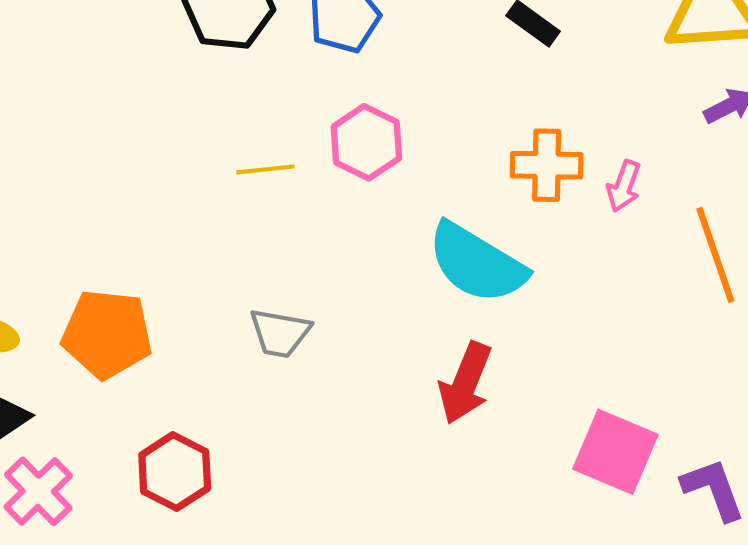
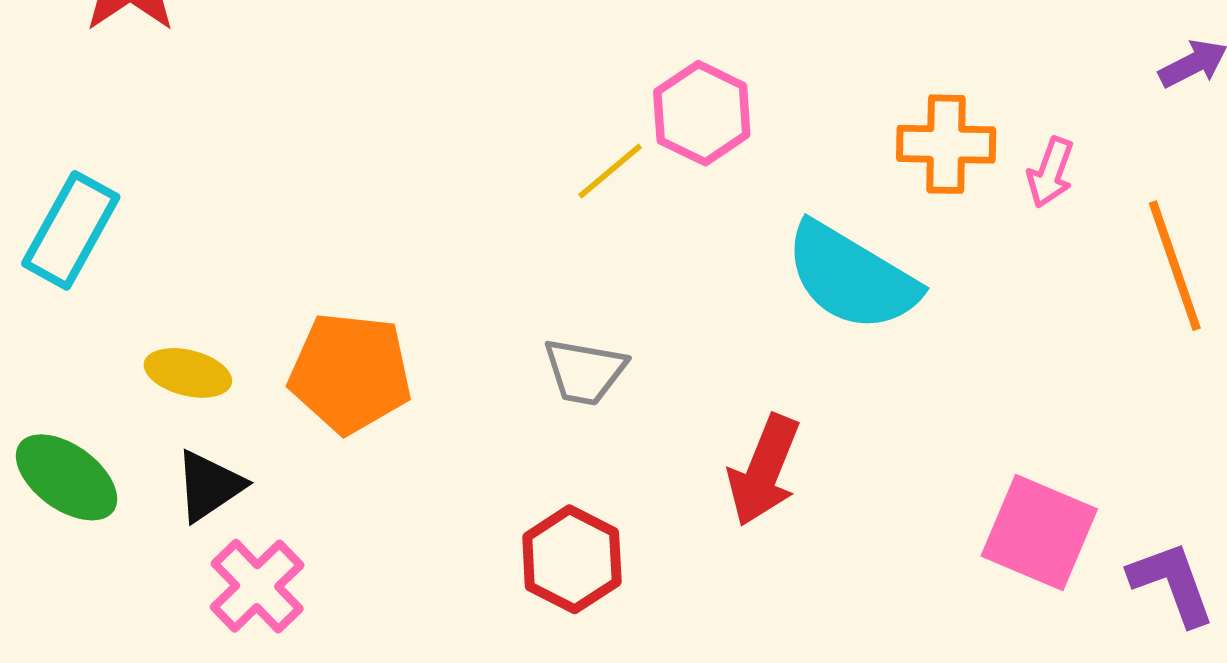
yellow line: (265, 169) -> (610, 171), moved, turned -34
red arrow: (465, 383) -> (764, 470), moved
red hexagon: (175, 472) -> (572, 559), moved

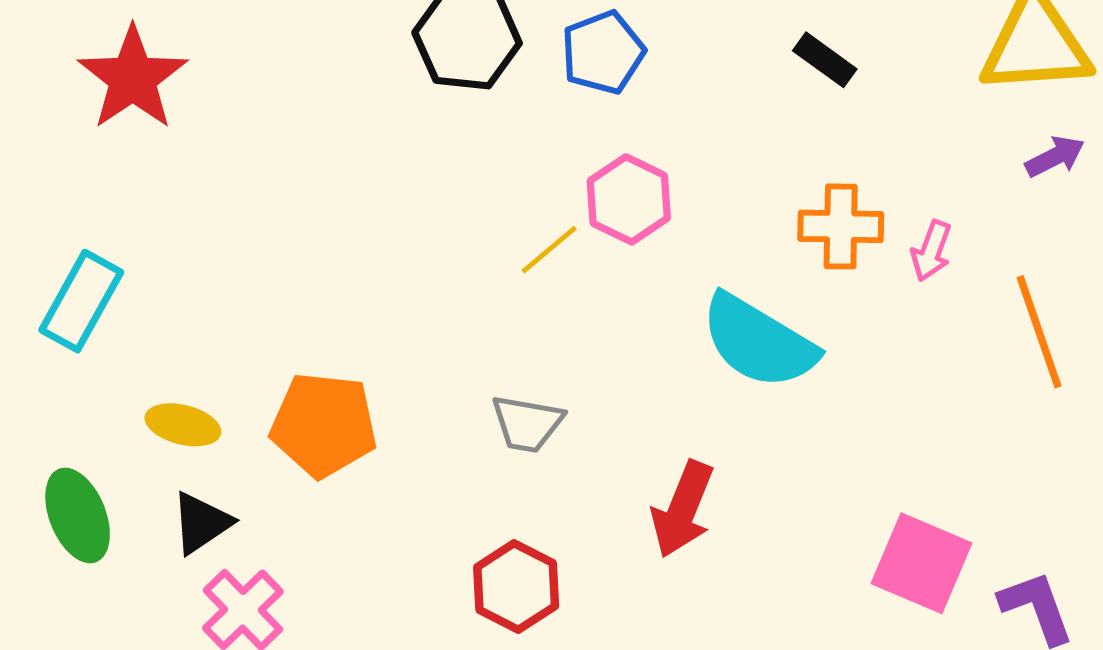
green ellipse: (67, 477) -> (78, 515), turned 32

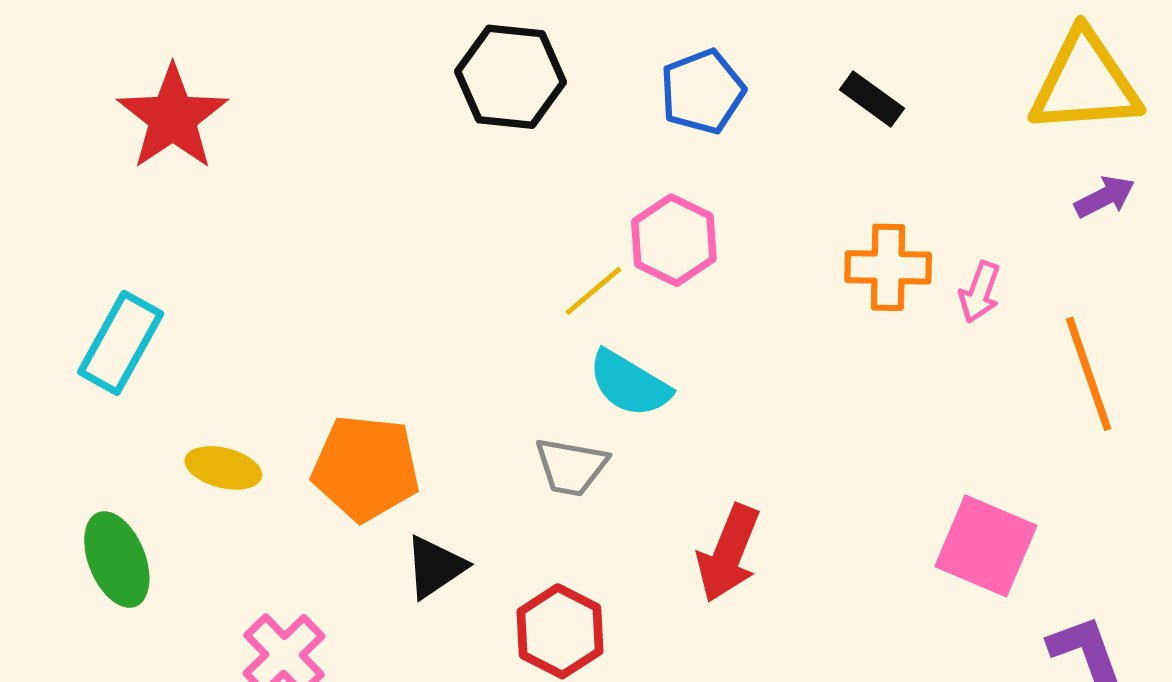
blue pentagon: (603, 52) -> (702, 92), moved
cyan semicircle: (759, 342) -> (629, 384), moved, size x0.7
black triangle: (201, 523) -> (435, 567), moved
pink square: (922, 563) -> (986, 546), moved

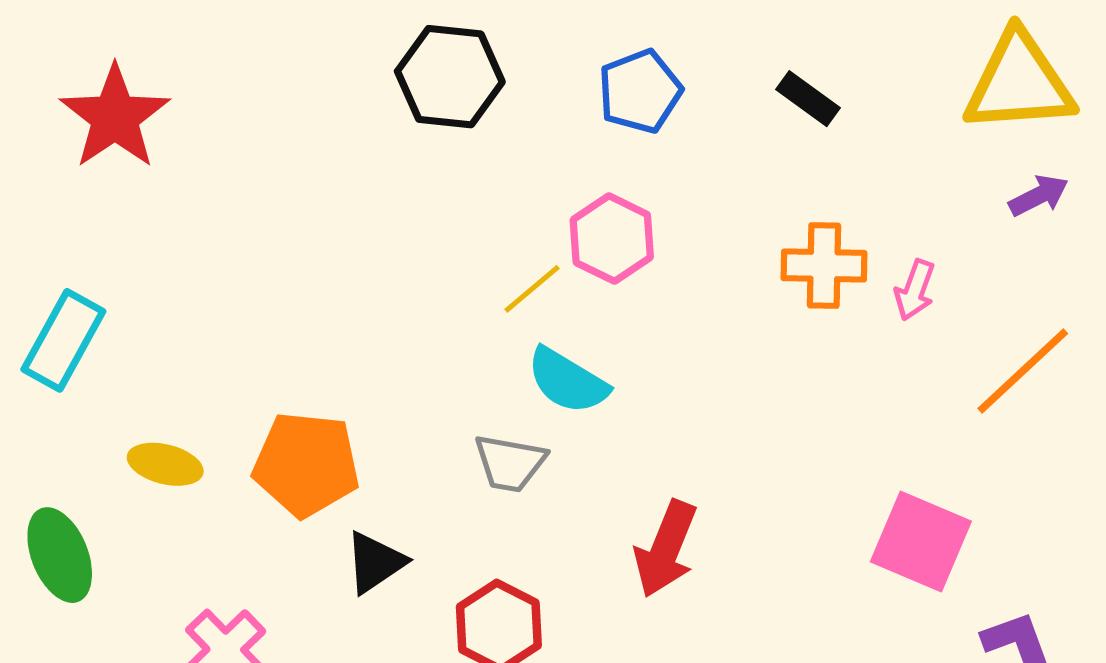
orange line: (1089, 374) -> (1023, 371), turned 66

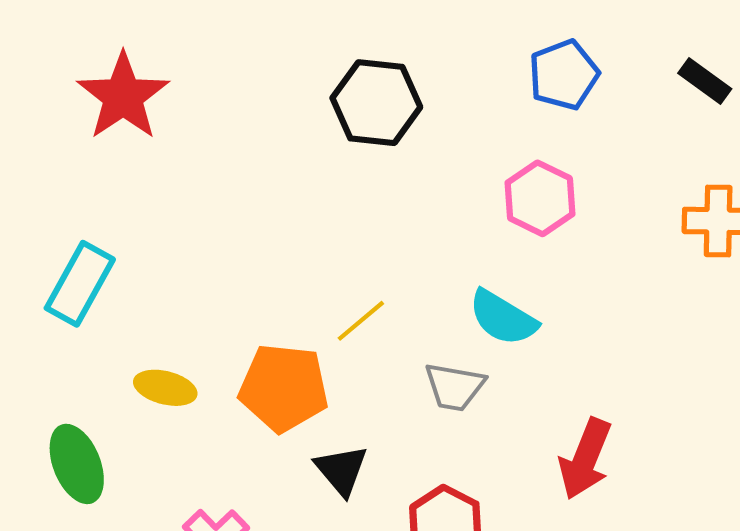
black hexagon: (450, 77) -> (376, 103), moved
yellow line: (532, 289) -> (361, 321), moved
black triangle: (375, 562) -> (341, 470), turned -36

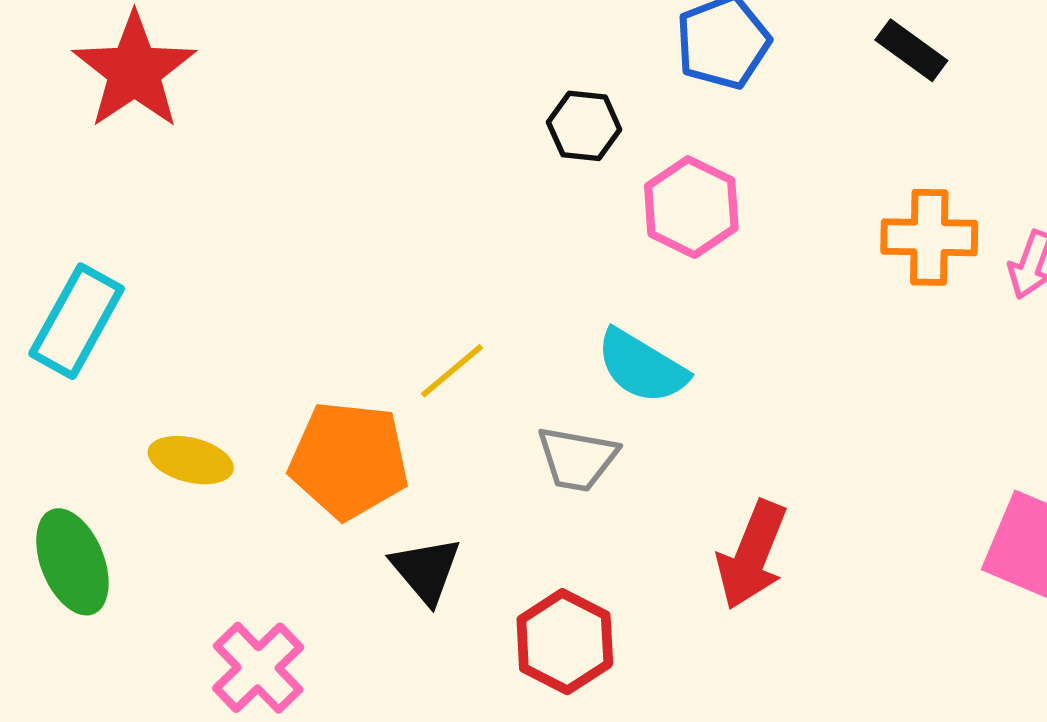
black hexagon: (376, 103) -> (584, 126), moved, size x0.6

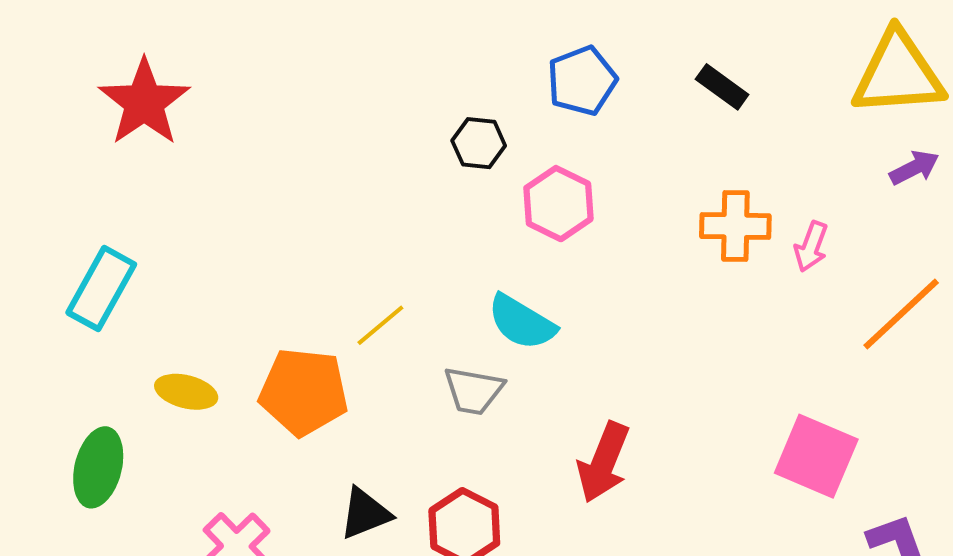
green ellipse: (72, 562) -> (98, 467), turned 36
black triangle: (426, 570) -> (365, 513), moved, turned 48

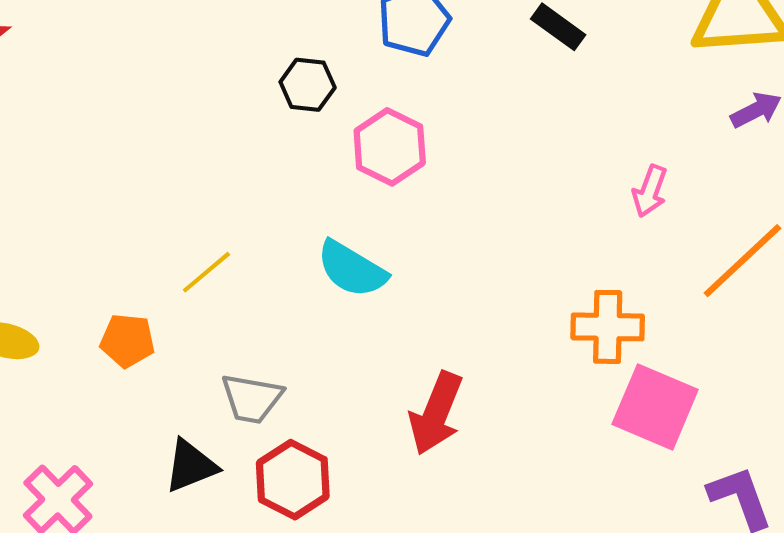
orange cross: (735, 226) -> (608, 327), moved
gray trapezoid: (474, 391) -> (252, 399), moved
orange pentagon: (304, 392) -> (127, 341), size x0.6

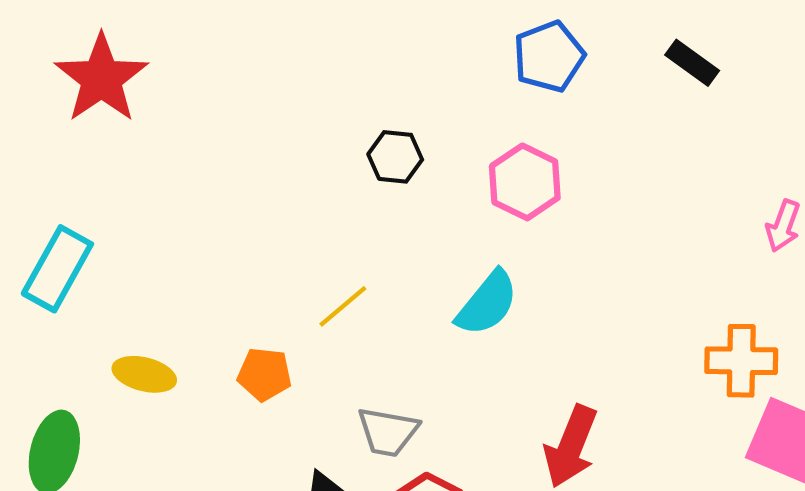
black hexagon: (308, 85) -> (395, 157), moved
cyan semicircle: (352, 269) -> (487, 303), turned -82

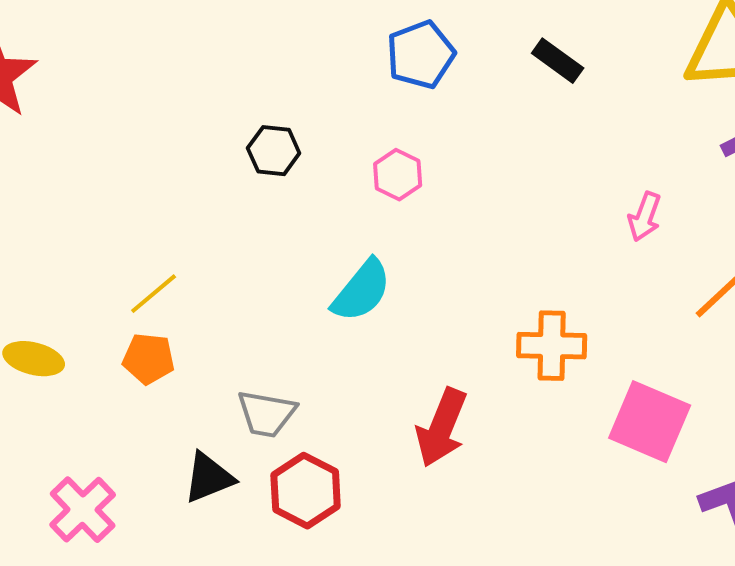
pink hexagon: (525, 182) -> (398, 175), size x0.7
yellow line: (343, 306) -> (154, 294), moved
orange cross: (741, 361) -> (552, 346), moved

